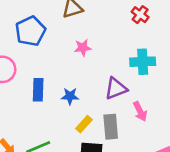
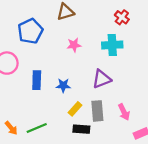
cyan cross: (143, 62) -> (112, 45), moved
pink arrow: (140, 111) -> (124, 112), moved

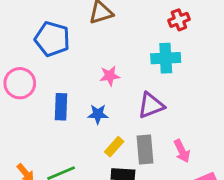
red cross: (122, 17) -> (179, 20), turned 32
blue pentagon: (30, 31) -> (52, 39), turned -30
pink star: (74, 45) -> (110, 76), moved

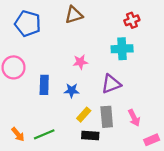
blue pentagon: (52, 39) -> (28, 24), moved

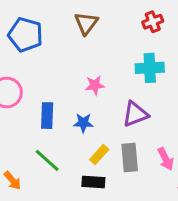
brown triangle: (74, 15) -> (86, 23), turned -36
red cross: (132, 20) -> (153, 22), moved
green line: (44, 134) -> (47, 160), moved, turned 65
black rectangle: (90, 135) -> (93, 182), moved

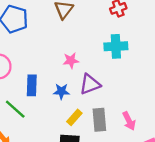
purple triangle: (135, 114) -> (90, 84), moved
green line: (47, 160) -> (15, 109), moved

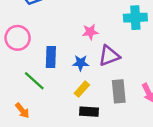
yellow rectangle: (74, 117) -> (82, 89), moved

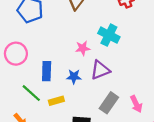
cyan cross: (135, 18) -> (109, 35), moved, turned 30
yellow rectangle: (82, 89) -> (56, 101), moved, turned 32
gray rectangle: (119, 91) -> (109, 103), turned 40

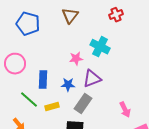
gray rectangle: (109, 103) -> (83, 104), moved

